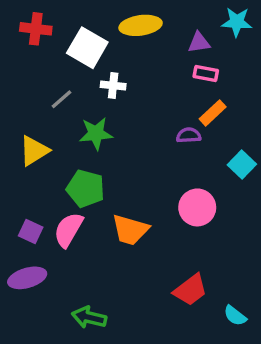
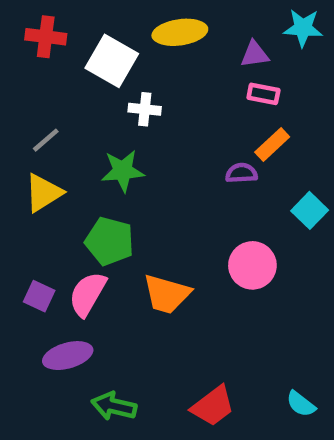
gray line: (62, 99) -> (46, 140), moved
purple ellipse: (27, 278) -> (68, 356), moved
red trapezoid: (190, 290) -> (213, 406), moved

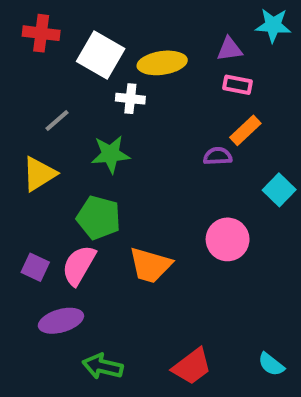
yellow ellipse: (180, 32) -> (162, 63), moved
gray line: (46, 140) -> (57, 120), moved

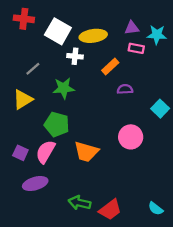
cyan star: (273, 25) -> (157, 35), moved
orange rectangle: (245, 130) -> (110, 67), moved
green arrow: (103, 366) -> (80, 203), moved

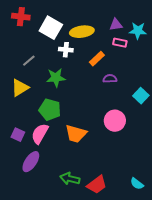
purple ellipse: (35, 184) -> (31, 162), turned -40

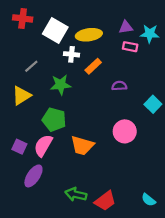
orange rectangle: (97, 59) -> (93, 66), moved

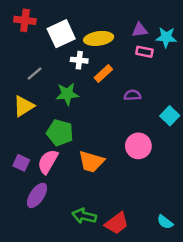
white square: (55, 30) -> (61, 34), turned 35

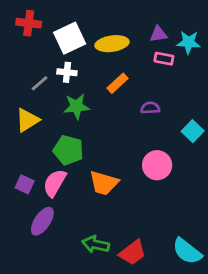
white cross: (79, 60) -> (67, 72), moved
cyan semicircle: (165, 222) -> (187, 251), size x1.6

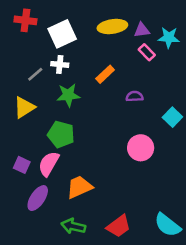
yellow ellipse: (112, 44) -> (112, 26), moved
pink rectangle: (164, 59) -> (147, 52), turned 35
orange trapezoid: (104, 183) -> (79, 187), moved, turned 140
green arrow: (96, 244) -> (73, 226), moved

